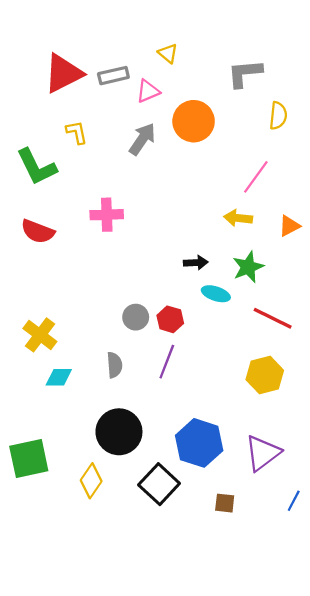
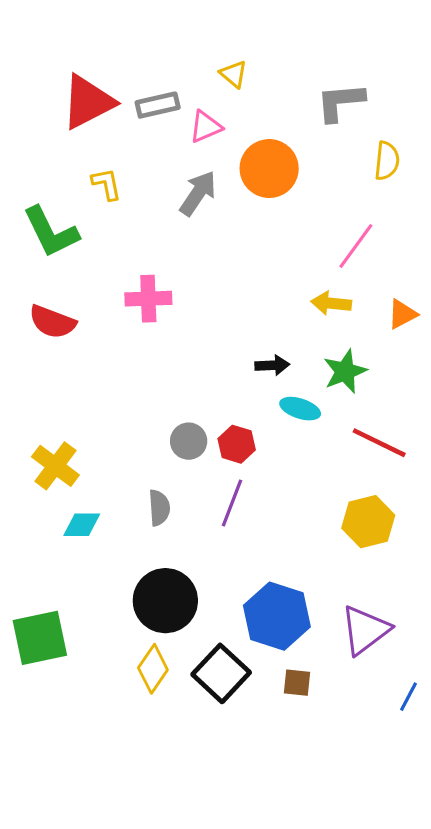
yellow diamond: (91, 481) -> (153, 669), moved
brown square: (225, 503) -> (297, 683), moved

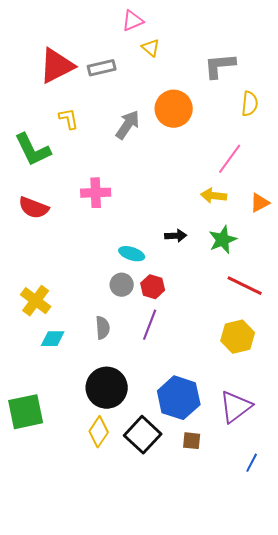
pink triangle: (206, 127) -> (133, 21), moved
cyan ellipse: (300, 409) -> (132, 254), moved
blue line: (409, 697) -> (252, 463), moved

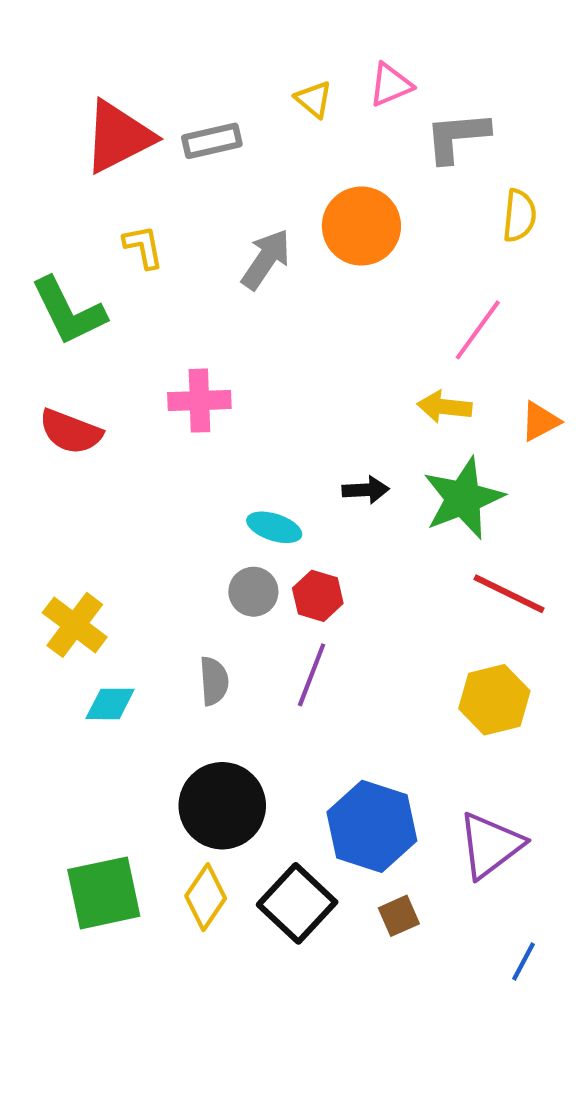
pink triangle: (133, 21) -> (391, 85), moved
green star: (223, 240) -> (463, 498), size x1.4
green square: (26, 412) -> (104, 893), moved
brown square: (192, 441) -> (399, 916), turned -30

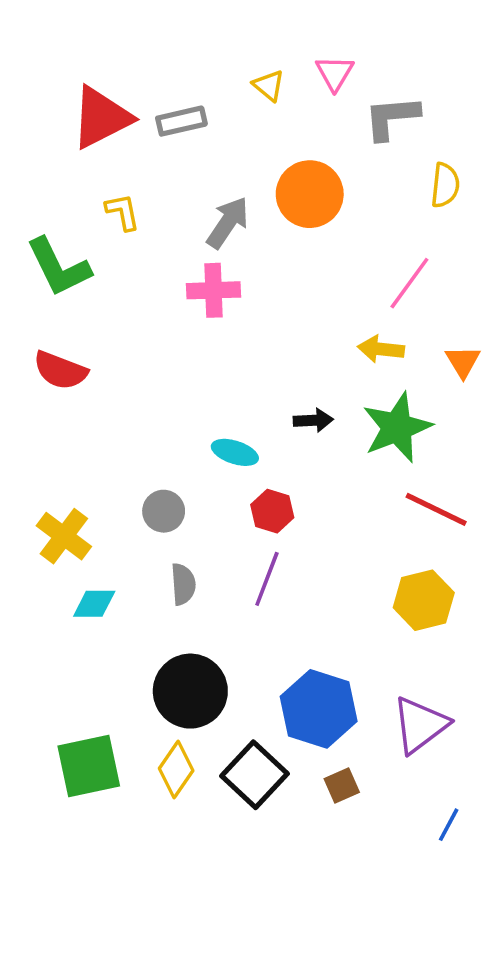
pink triangle: (391, 85) -> (335, 73), turned -36
pink cross: (199, 401) -> (213, 290), moved
orange triangle: (540, 421) -> (463, 362), turned -33
gray circle: (253, 592) -> (164, 511), moved

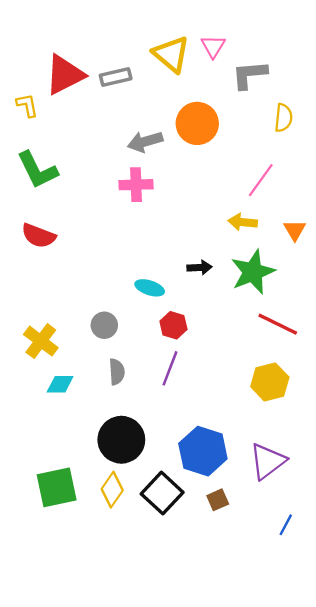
yellow triangle: (269, 85) -> (171, 54), size x1.8
yellow L-shape: (123, 212) -> (27, 105), moved
gray arrow: (228, 223) -> (145, 142), turned -140

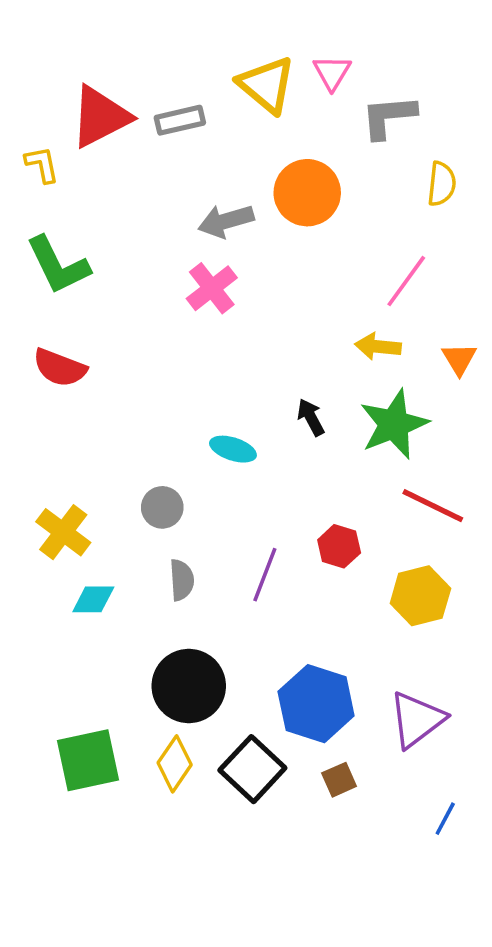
pink cross: (136, 185) -> (212, 288), turned -36
black arrow: (200, 267) -> (311, 417), turned -115
red hexagon: (173, 325) -> (339, 546), moved

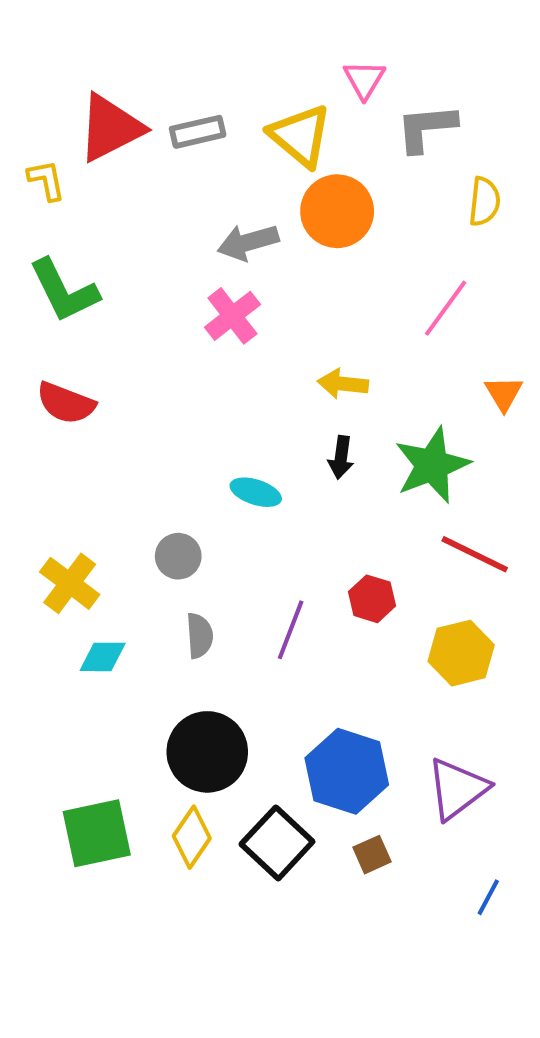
yellow triangle: (267, 85) -> (300, 136), moved
yellow arrow: (378, 347) -> (343, 384), moved
black arrow: (311, 417) -> (341, 457), turned -144

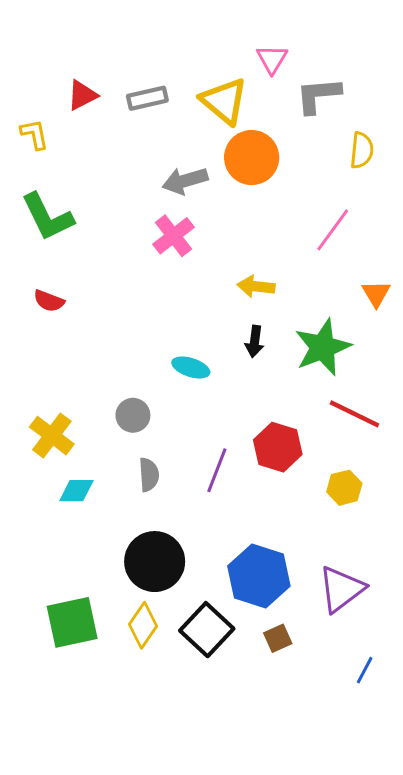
red triangle: (110, 128) -> (82, 95), size x0.6
red semicircle: (66, 403) -> (49, 301), size x0.7
red hexagon: (372, 599) -> (278, 447), size x1.4
yellow hexagon: (461, 653) -> (344, 488), size x0.7

